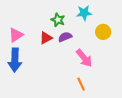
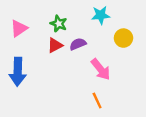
green star: (58, 20) -> (59, 24), moved
pink triangle: (16, 35) -> (19, 28), moved

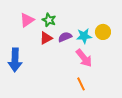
cyan star: (101, 15) -> (84, 36), moved
pink triangle: (19, 28) -> (27, 20), moved

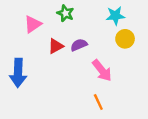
green star: (49, 20) -> (65, 13), moved
cyan star: (84, 36) -> (115, 16), moved

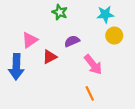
pink triangle: (33, 24) -> (30, 40), moved
red triangle: (56, 46) -> (50, 57), moved

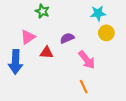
green star: (60, 12) -> (42, 11), moved
red triangle: (50, 57) -> (46, 53), turned 32

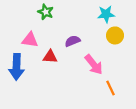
pink triangle: (28, 37) -> (30, 40), turned 42
orange line: (84, 87) -> (111, 88), moved

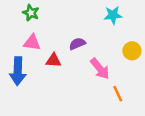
green star: (46, 12) -> (31, 13), moved
yellow circle: (115, 35) -> (132, 51), moved

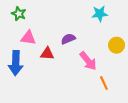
green star: (31, 13) -> (19, 14), moved

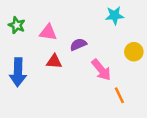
green star: (19, 14) -> (17, 25), moved
pink triangle: (28, 38) -> (48, 32), moved

